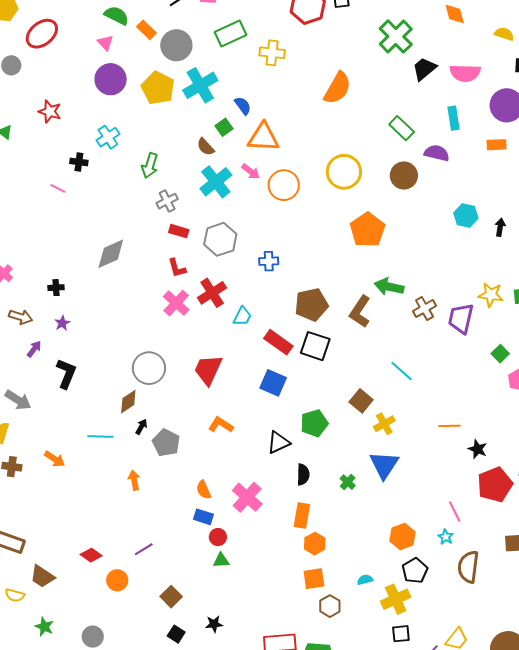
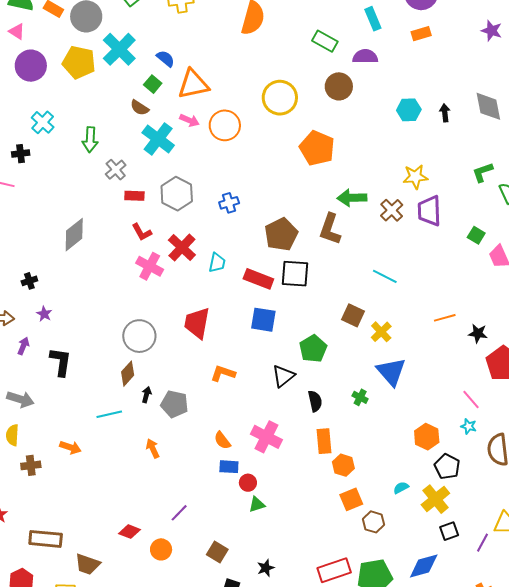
yellow star: (491, 295) -> (415, 177), moved

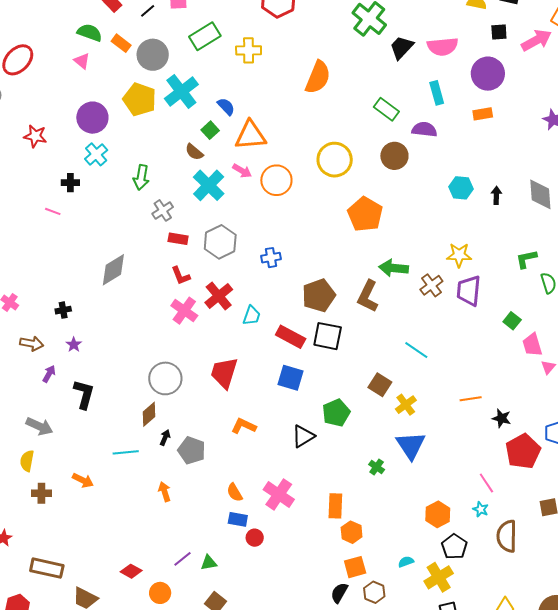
purple circle: (31, 66) -> (92, 118), moved
black semicircle: (315, 401) -> (339, 593), moved, turned -145
green triangle: (257, 505) -> (209, 563), moved

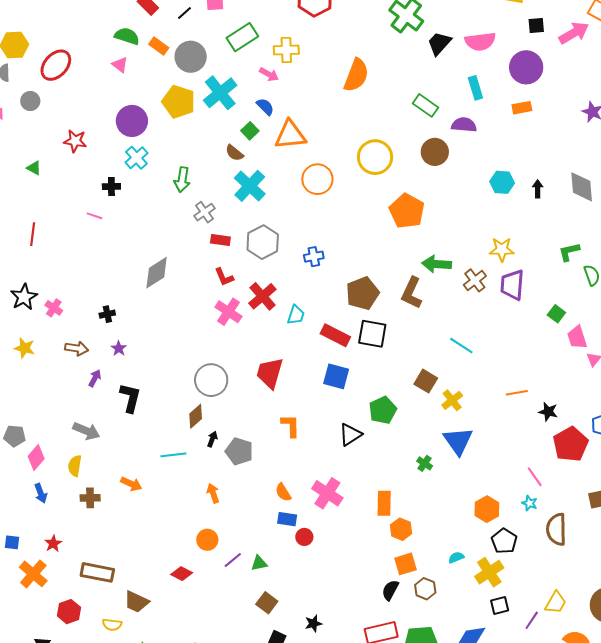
pink arrow: (242, 171) -> (269, 74), moved
orange L-shape: (244, 426) -> (291, 426), turned 65
orange circle: (160, 593) -> (207, 540), moved

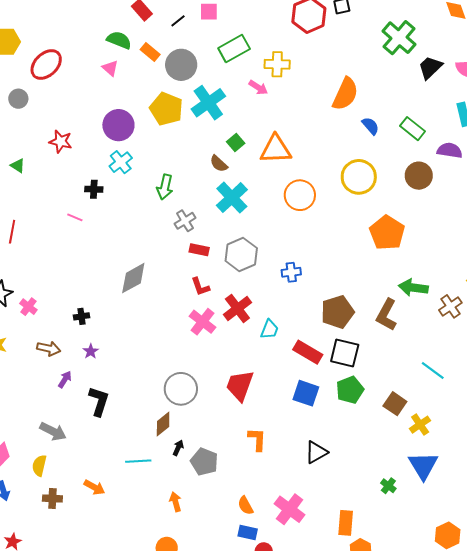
blue semicircle: (265, 107) -> (370, 126), moved
green pentagon: (383, 410) -> (350, 390), moved

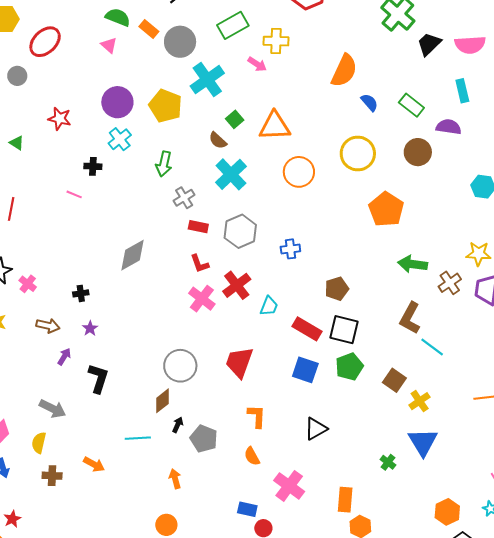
yellow pentagon: (166, 109) -> (165, 106), moved
brown pentagon: (337, 312) -> (337, 289), size x0.7
brown L-shape: (386, 315) -> (410, 318), moved
orange semicircle: (245, 505) -> (252, 456), moved

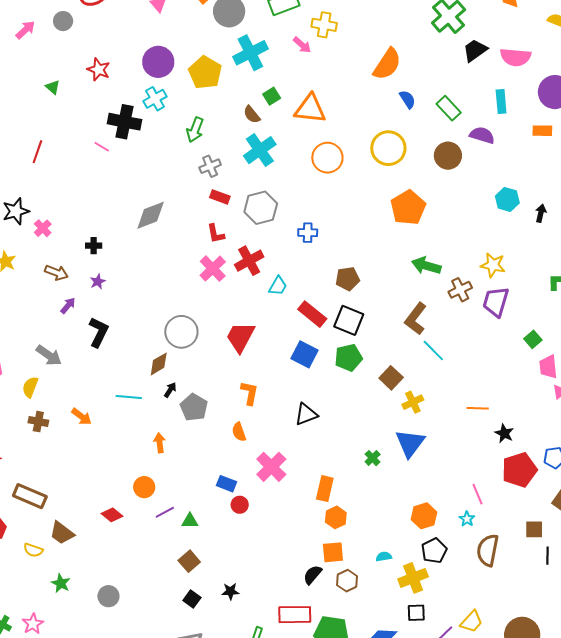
black cross: (93, 166) -> (124, 122), size x1.8

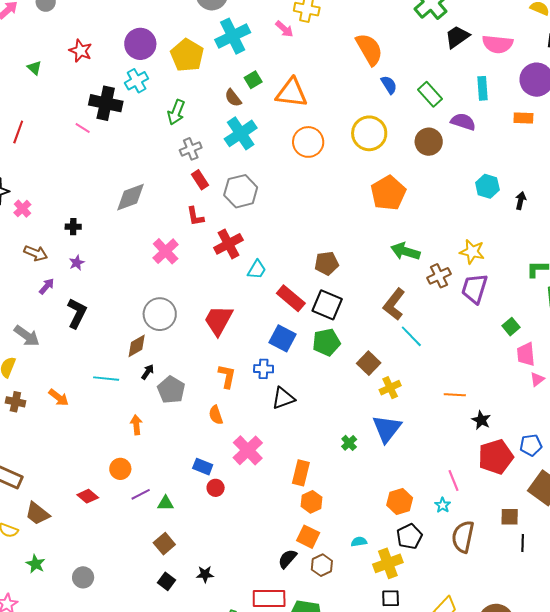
orange semicircle: (387, 64) -> (369, 49), turned -64
red rectangle: (220, 197) -> (200, 180), turned 36
blue cross: (308, 233) -> (264, 369), moved
pink cross: (213, 269) -> (166, 251), moved
orange square: (333, 552) -> (308, 537), turned 30

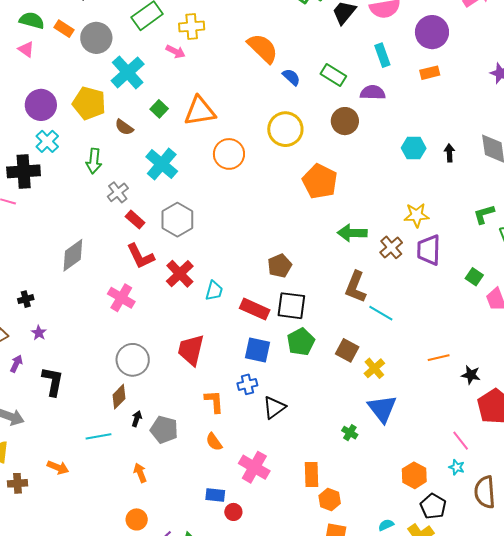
brown semicircle: (233, 98) -> (124, 127), moved
red L-shape: (195, 216) -> (140, 256), size x1.4

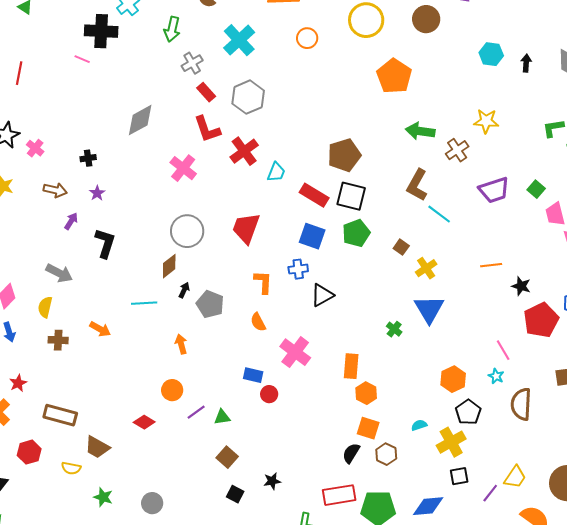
orange circle: (229, 154) -> (307, 38), size x0.7
purple trapezoid: (429, 250) -> (494, 190), moved, turned -116
brown pentagon: (280, 266) -> (344, 155), size x1.4
brown square: (347, 350) -> (401, 247), size x0.7

